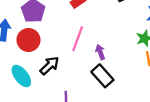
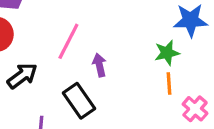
black rectangle: (102, 76) -> (79, 101), moved

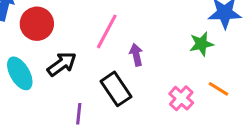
orange line: (169, 83) -> (219, 89), moved, turned -55
pink cross: (195, 109) -> (181, 98), moved

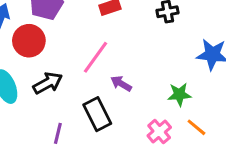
green star: (201, 44) -> (179, 94), moved
purple arrow: (136, 55) -> (121, 84), turned -55

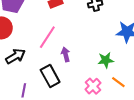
purple arrow: (121, 84) -> (66, 54), turned 48

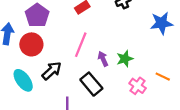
green star: (106, 60) -> (125, 59), moved

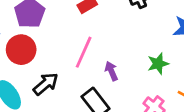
green star: (125, 59) -> (158, 64), moved

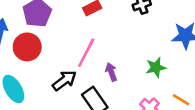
black arrow: (46, 84) -> (64, 80), moved

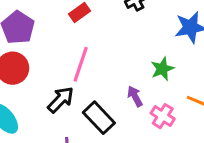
purple arrow: (111, 72) -> (135, 96), moved

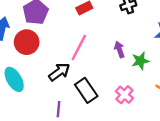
purple arrow: (135, 96) -> (119, 49), moved
pink cross: (163, 116) -> (124, 95), moved

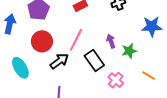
red circle: (27, 42) -> (42, 41), moved
black rectangle: (86, 90) -> (94, 60), moved

